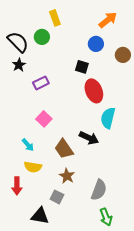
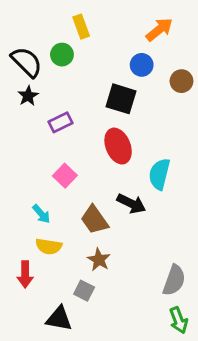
black square: (82, 67) -> (121, 99), size x1.5
red ellipse: (94, 91) -> (118, 146), moved
gray semicircle: (99, 190) -> (174, 280), moved
green arrow: (106, 217) -> (179, 320), moved

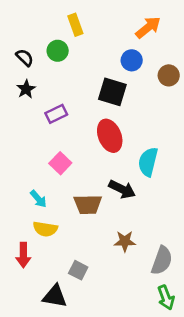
black semicircle: (27, 62) -> (25, 58), size x0.6
brown trapezoid: (94, 220) -> (88, 204), turned -56
brown star: (99, 260) -> (125, 241), moved, turned -30

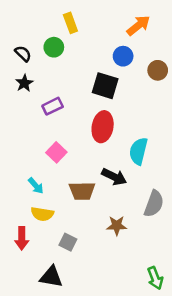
red ellipse: (110, 136) -> (103, 127), turned 32
gray semicircle: (162, 261) -> (154, 204), moved
gray square: (78, 270) -> (68, 242), moved

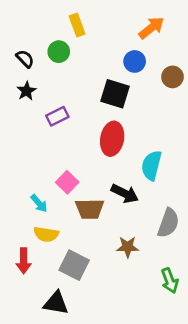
pink square: (56, 152) -> (67, 182), moved
gray square: (68, 242) -> (74, 265), size x1.5
green arrow: (155, 278) -> (170, 281), moved

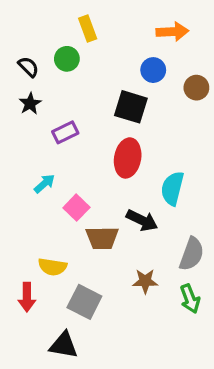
orange arrow: (151, 28) -> (172, 32), turned 36
cyan arrow: (39, 203) -> (44, 184), moved, turned -90
green arrow: (170, 281) -> (190, 299), moved

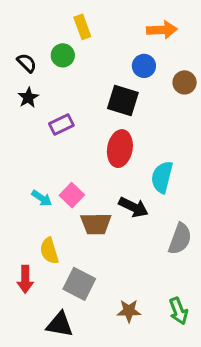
cyan arrow: (44, 184) -> (42, 198), moved, turned 75
yellow semicircle: (52, 267) -> (49, 251), turned 64
brown star: (145, 281) -> (129, 311), moved
green arrow: (190, 299) -> (179, 311), moved

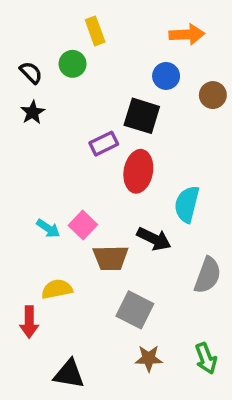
purple rectangle: (61, 125) -> (104, 144), moved
yellow semicircle: (49, 251) -> (57, 289), turned 96
gray square: (79, 284) -> (135, 310), moved

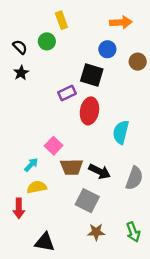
cyan arrow: (48, 228) -> (31, 165), moved, turned -80
black arrow: (154, 239) -> (100, 171), moved

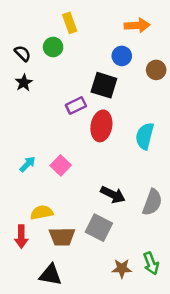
cyan semicircle: (121, 132) -> (145, 136), moved
cyan arrow: (31, 165) -> (28, 164), moved
brown trapezoid: (72, 167) -> (62, 237), moved
brown star: (96, 232) -> (122, 268), moved

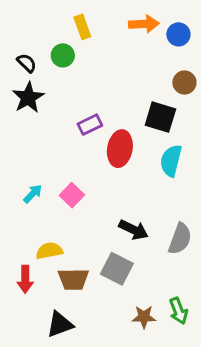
orange arrow: (137, 25) -> (144, 24), moved
blue circle: (122, 56) -> (178, 34), moved
black star: (24, 83) -> (28, 98), size x1.5
black square: (104, 85) -> (160, 117), moved
black triangle: (51, 275) -> (60, 324), turned -30

